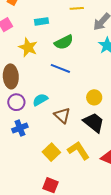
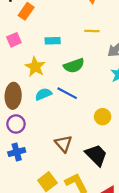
yellow circle: (94, 97) -> (103, 117), moved
cyan semicircle: (40, 100) -> (43, 94), moved

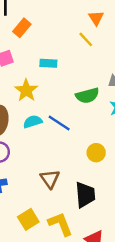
yellow line: (92, 31) -> (86, 39), moved, turned 40
green semicircle: (74, 66) -> (87, 96), moved
black trapezoid: (96, 155) -> (85, 195), turned 35

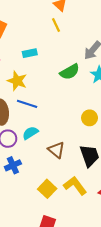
yellow line: (86, 39) -> (56, 25), turned 32
cyan semicircle: (33, 122) -> (30, 133), moved
blue line: (59, 123) -> (27, 104), moved

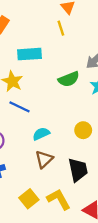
cyan rectangle: (30, 53) -> (29, 54), size x1.5
cyan semicircle: (30, 133) -> (41, 134), moved
brown triangle: (56, 150) -> (44, 159), turned 30

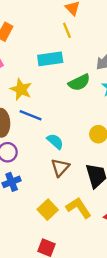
cyan rectangle: (29, 54) -> (50, 59), moved
cyan semicircle: (41, 134) -> (55, 141), turned 70

